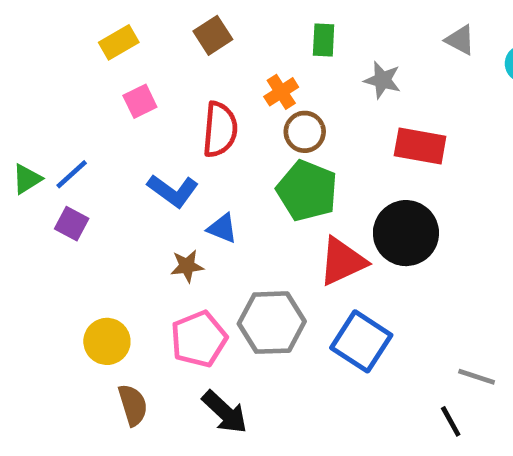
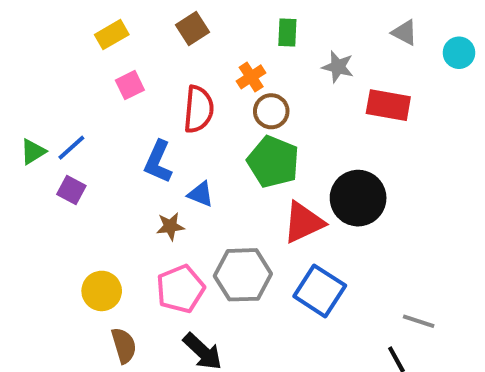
red rectangle: (420, 146) -> (388, 105), moved
blue L-shape: (173, 191) -> (158, 162), turned 78

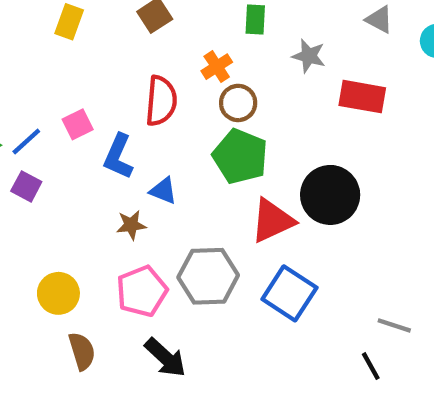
yellow rectangle: (112, 35) -> (69, 22), turned -40
pink square: (130, 85) -> (78, 124), moved

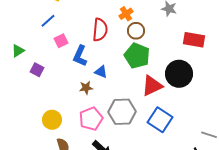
red rectangle: (362, 97) -> (194, 40), moved
blue line: (26, 141) -> (48, 21), moved

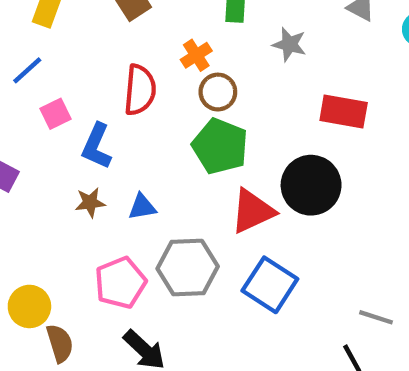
blue triangle: (101, 72) -> (142, 207), moved, turned -32
brown star: (86, 88) -> (90, 203), moved
yellow circle: (52, 120) -> (29, 306), moved

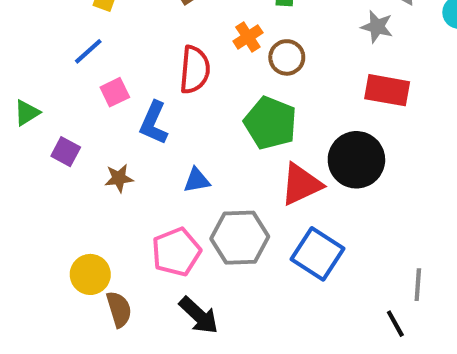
gray star: (289, 44) -> (377, 27), moved
brown circle: (218, 92) -> (287, 57), moved
brown star: (90, 203) -> (119, 178), moved
gray line: (376, 317) -> (418, 285), turned 76

